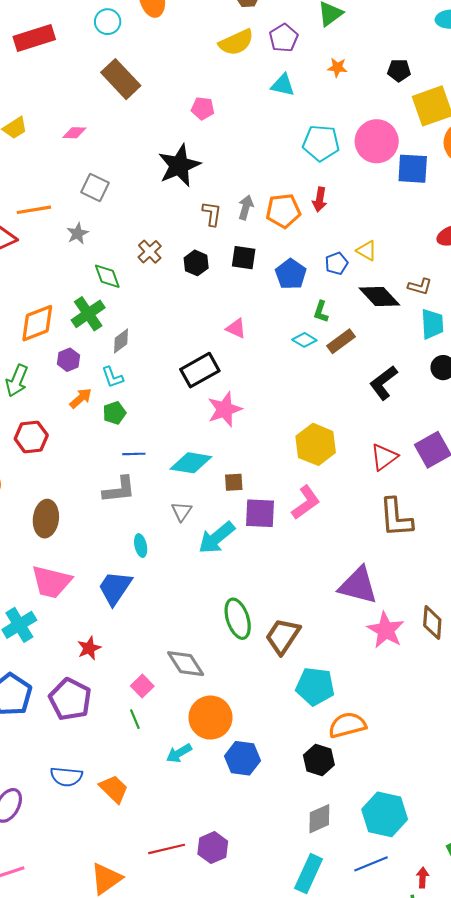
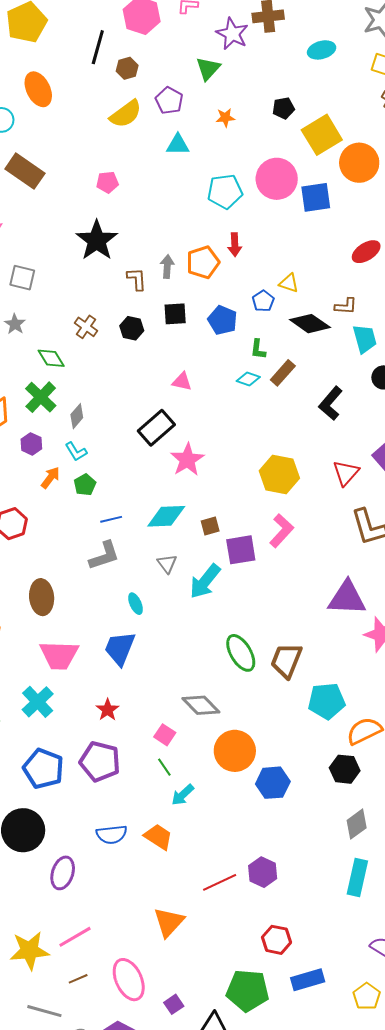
cyan arrow: (179, 753) -> (183, 795), moved

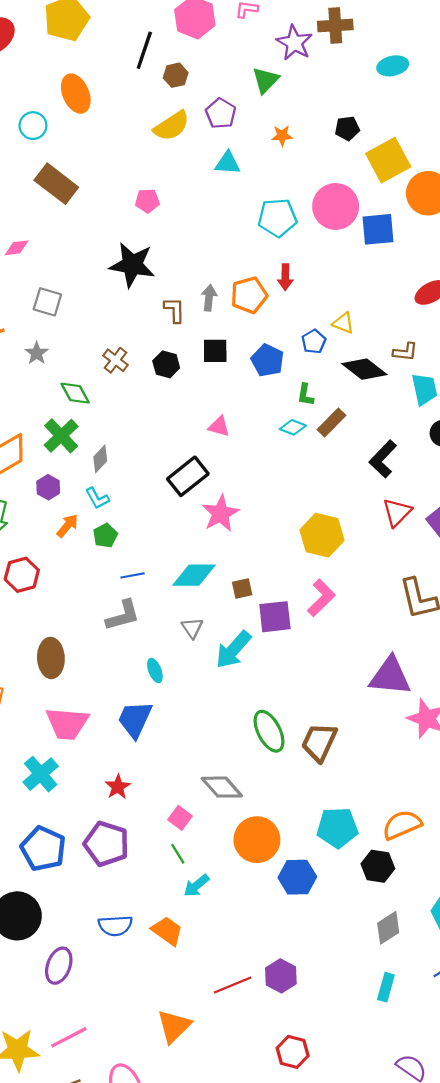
black star: (97, 240) -> (132, 265), turned -30
red triangle: (346, 473) -> (397, 512), moved
cyan pentagon: (327, 701) -> (337, 828), moved
cyan rectangle: (357, 877) -> (386, 987), size x0.7

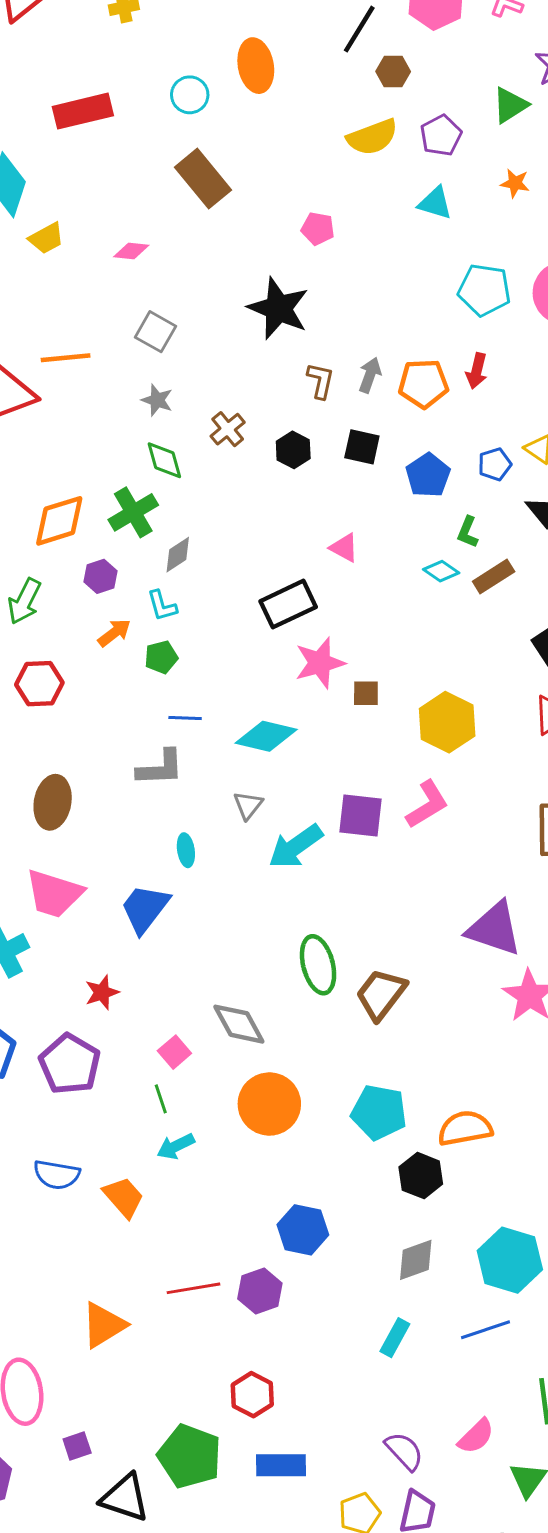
gray star: (37, 353) -> (157, 400), moved, turned -30
brown square: (242, 589) -> (366, 693), moved
blue hexagon: (297, 877) -> (303, 1230), moved

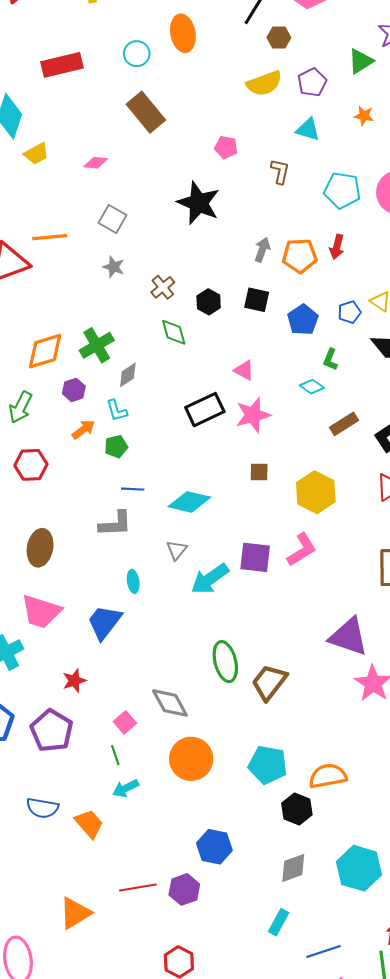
brown L-shape: (321, 381) -> (280, 171), moved
green diamond: (164, 460) -> (174, 332), moved
brown rectangle: (494, 577) -> (344, 424), moved
pink star: (320, 663) -> (253, 415), moved
blue line: (486, 1330) -> (323, 952), moved

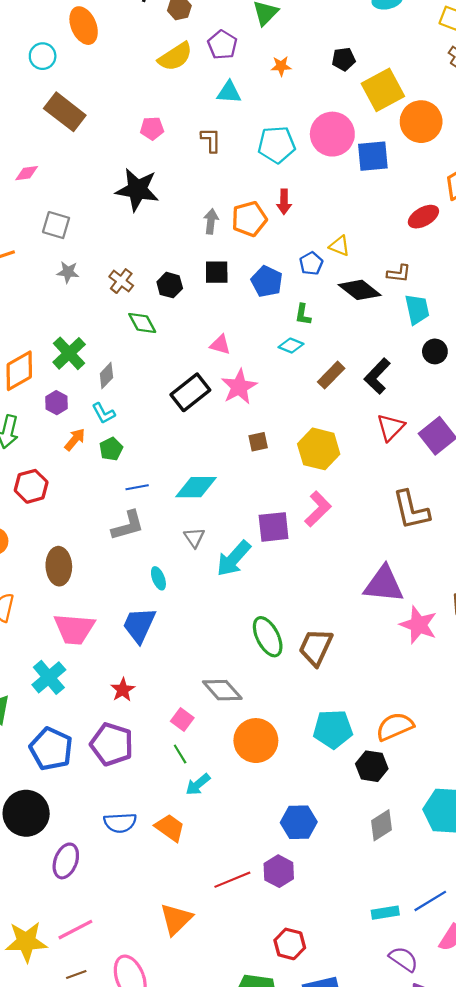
cyan rectangle: (279, 922) -> (385, 913), moved, turned 65

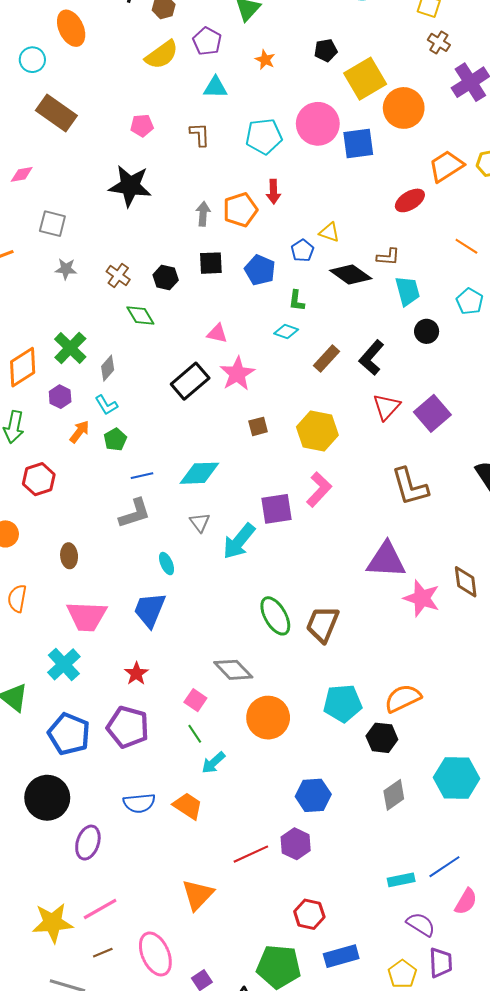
orange star: (281, 66) -> (265, 60), turned 30
brown ellipse: (59, 566) -> (69, 556), size x0.7

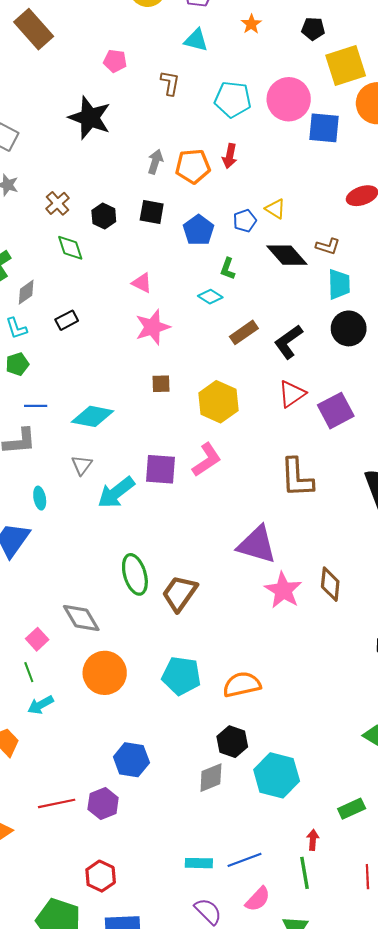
black circle: (427, 331) -> (349, 328), size x1.4
black rectangle: (190, 381) -> (67, 320), moved, size x0.6
black hexagon: (382, 738) -> (232, 742), moved

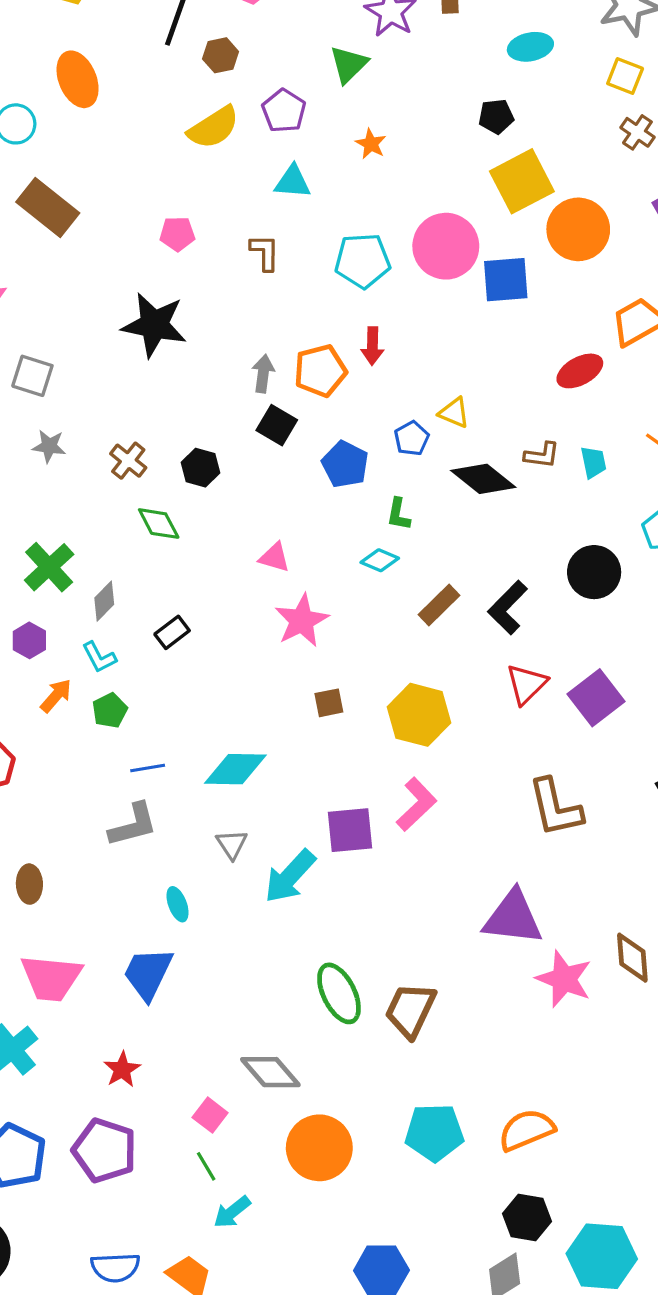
black pentagon: (313, 29) -> (496, 116), moved
black square: (152, 212) -> (277, 425), moved, turned 30
cyan trapezoid: (339, 284) -> (593, 462), moved, size x0.7

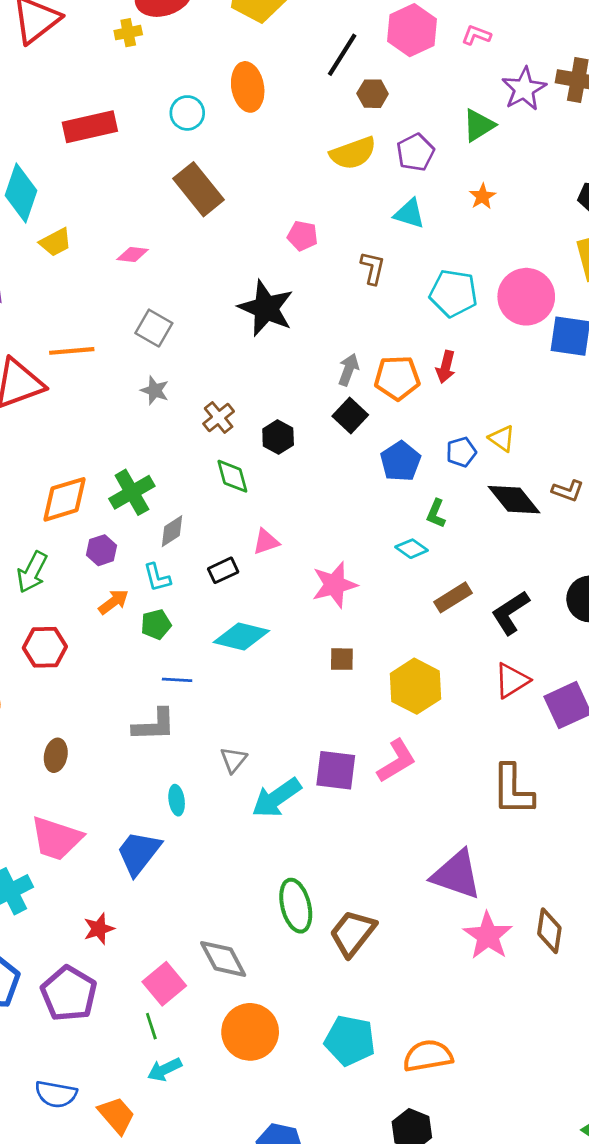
pink triangle: (274, 557) -> (266, 542), moved, turned -48
cyan diamond: (235, 769) -> (241, 636), moved
pink square: (210, 1115) -> (164, 984), size x1.4

